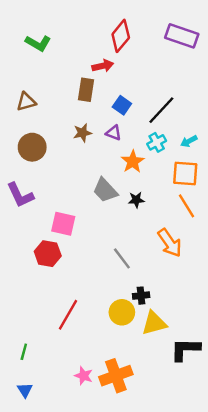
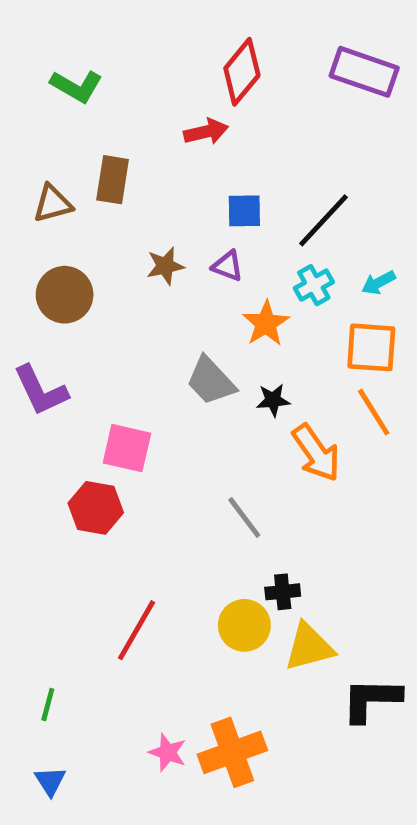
brown rectangle: (86, 90) -> (113, 180), moved
blue square: (122, 105) -> (244, 211), turned -36
orange arrow: (170, 243) -> (316, 453), moved

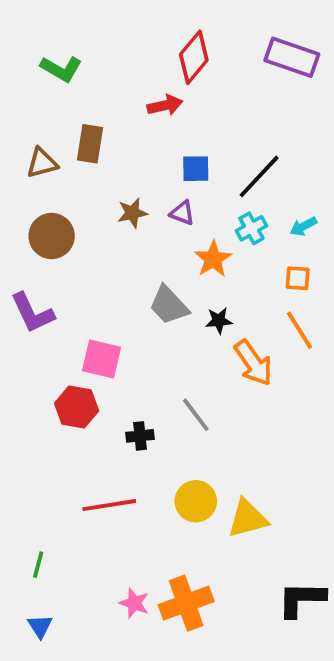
orange square: (371, 347) -> (298, 278), size x0.6
black cross: (283, 592) -> (140, 436), moved
red line: (136, 630) -> (109, 505), turned 51
black L-shape: (371, 700) -> (301, 599), moved

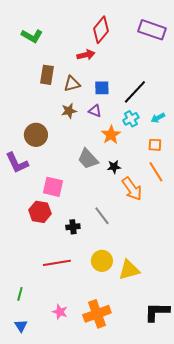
brown triangle: (42, 163) -> (72, 84), moved
brown circle: (52, 236) -> (36, 135), moved
pink star: (134, 603) -> (60, 312), moved

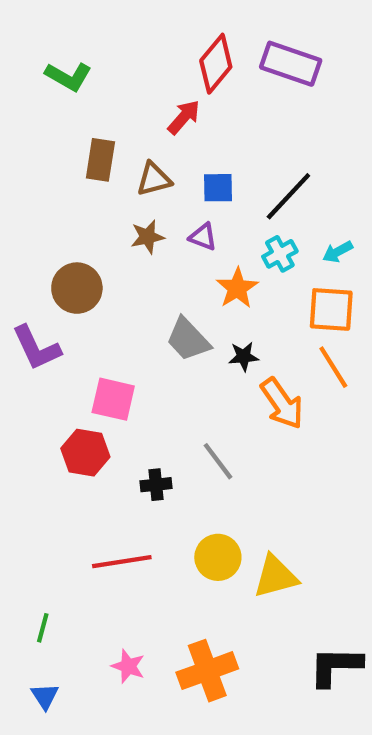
purple rectangle: (152, 30) -> (291, 64), moved
red arrow: (86, 55) -> (184, 117), turned -36
orange square: (155, 145) -> (331, 309), size x1.6

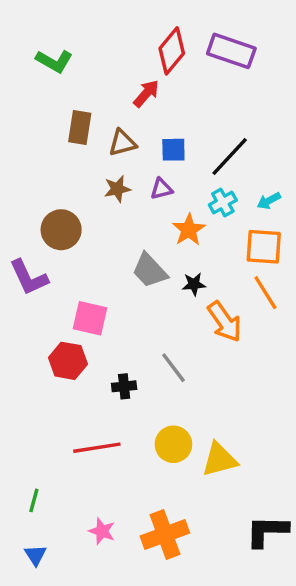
purple triangle: (203, 237) -> (162, 189), turned -35

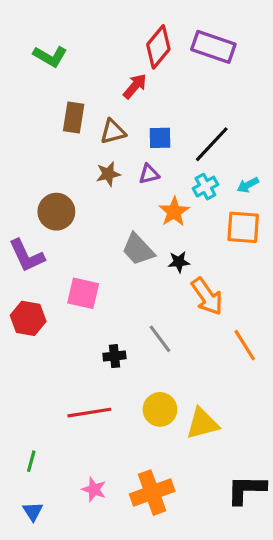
orange line: (265, 293) -> (245, 345), moved
red hexagon: (68, 361) -> (28, 318), moved

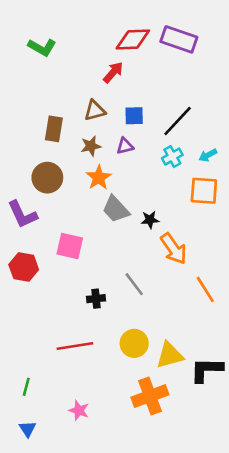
red diamond: (158, 47) -> (133, 39), turned 48
brown rectangle: (74, 117) -> (54, 129), moved
orange star: (174, 212) -> (99, 178), moved
black L-shape: (246, 489) -> (207, 370), moved
orange cross: (152, 493) -> (150, 396), moved

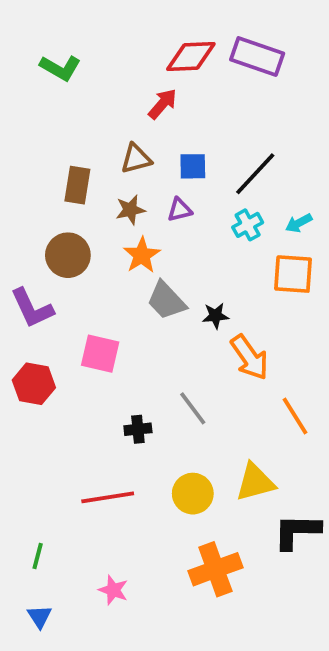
yellow triangle: (170, 355) -> (255, 482), moved

